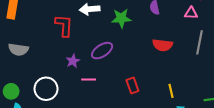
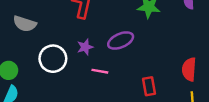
red semicircle: (163, 45) -> (189, 69), moved, turned 78
white circle: (46, 89) -> (53, 59), moved

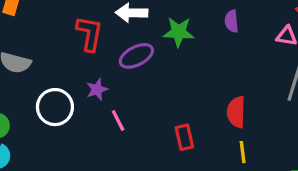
purple ellipse: (121, 41) -> (136, 56), moved
pink line: (100, 71) -> (118, 120), turned 56

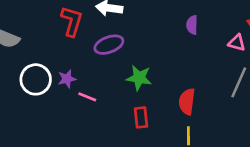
green star: (179, 32) -> (139, 78), moved
purple star: (97, 89) -> (67, 79), moved
pink line: (118, 120) -> (87, 97), turned -48

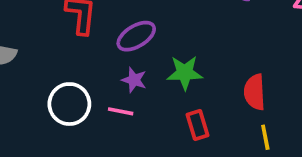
white circle: (36, 79) -> (69, 104), moved
purple star: (67, 79) -> (134, 80), moved, turned -30

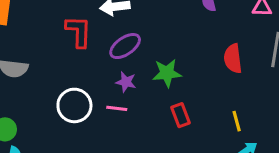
red semicircle: (255, 92) -> (233, 59), moved

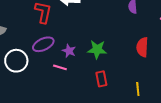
purple ellipse: (125, 46) -> (43, 44), moved
white circle: (74, 105) -> (16, 61), moved

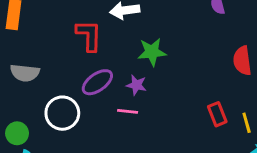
green star: (97, 50) -> (152, 52), moved
red rectangle: (101, 79) -> (217, 114), moved

